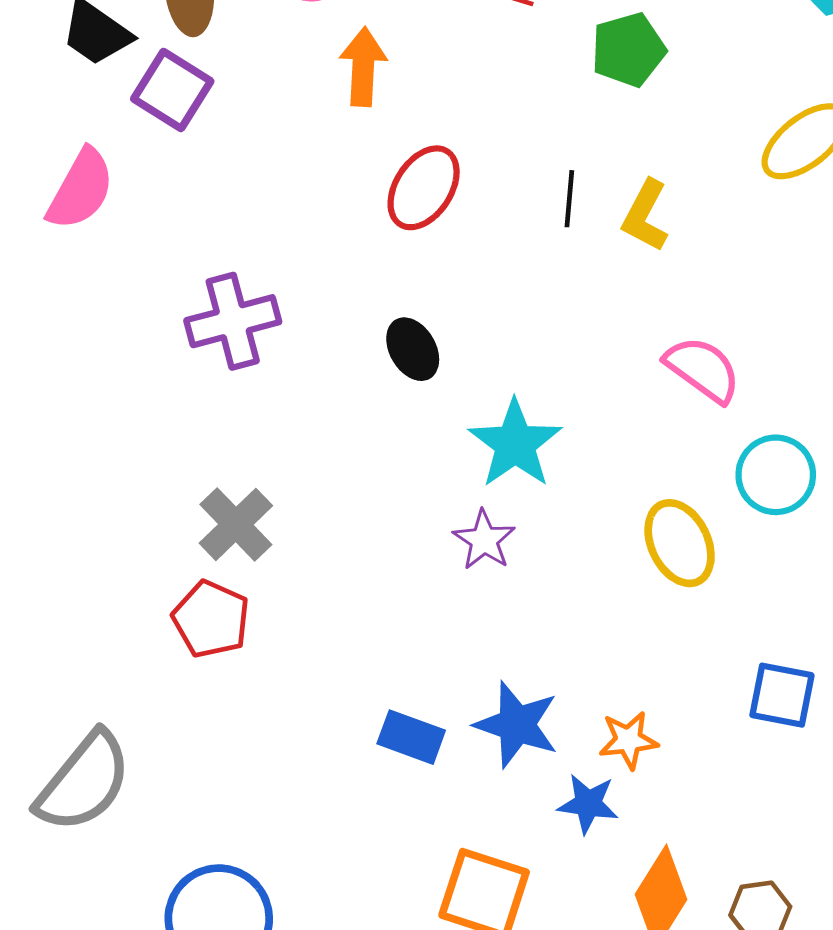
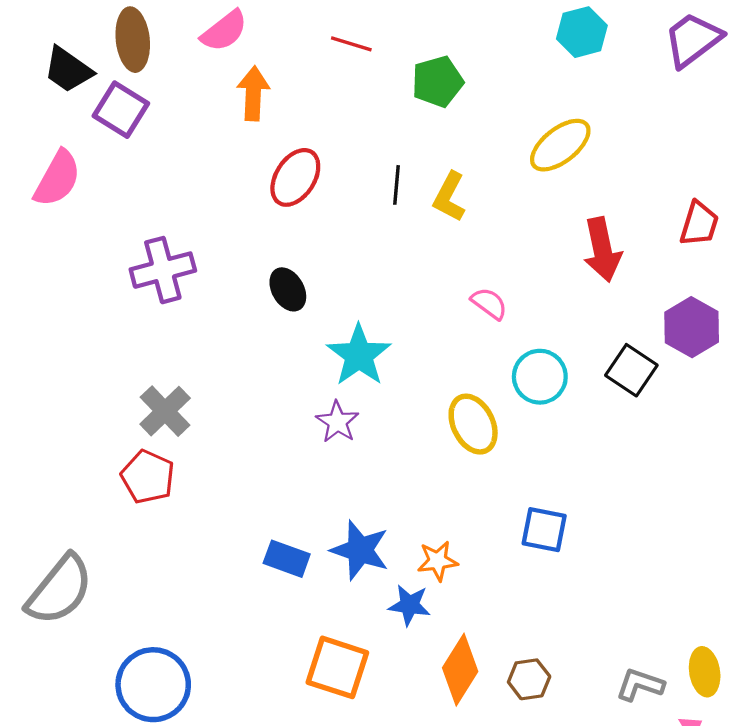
pink semicircle: (703, 369) -> (489, 303), size x0.7

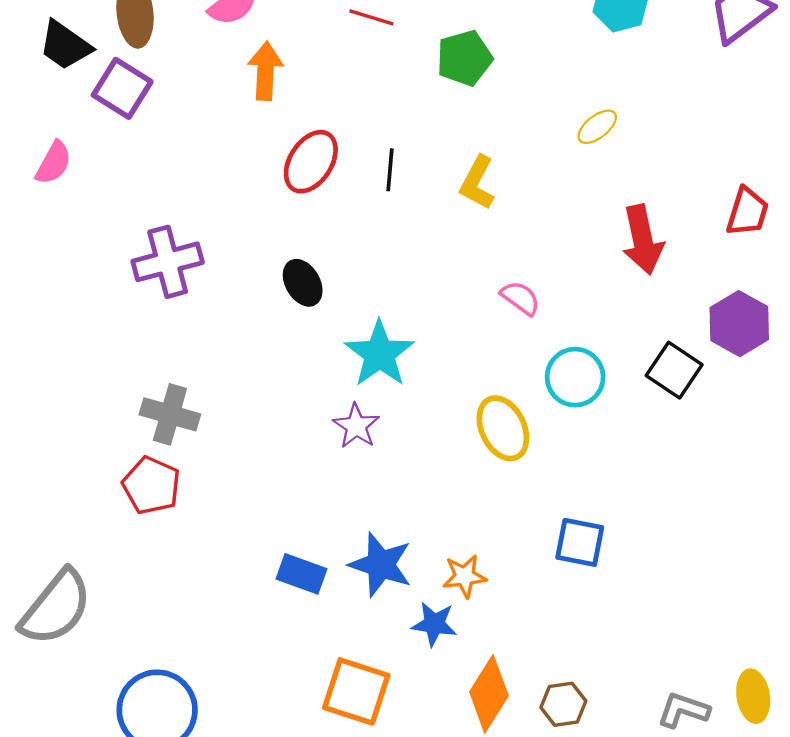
yellow ellipse: (560, 145) -> (597, 127), size x0.6
pink semicircle: (57, 179) -> (53, 163), size x0.7
black line: (397, 185) -> (390, 170), moved
gray cross: (165, 411) -> (170, 414), turned -30

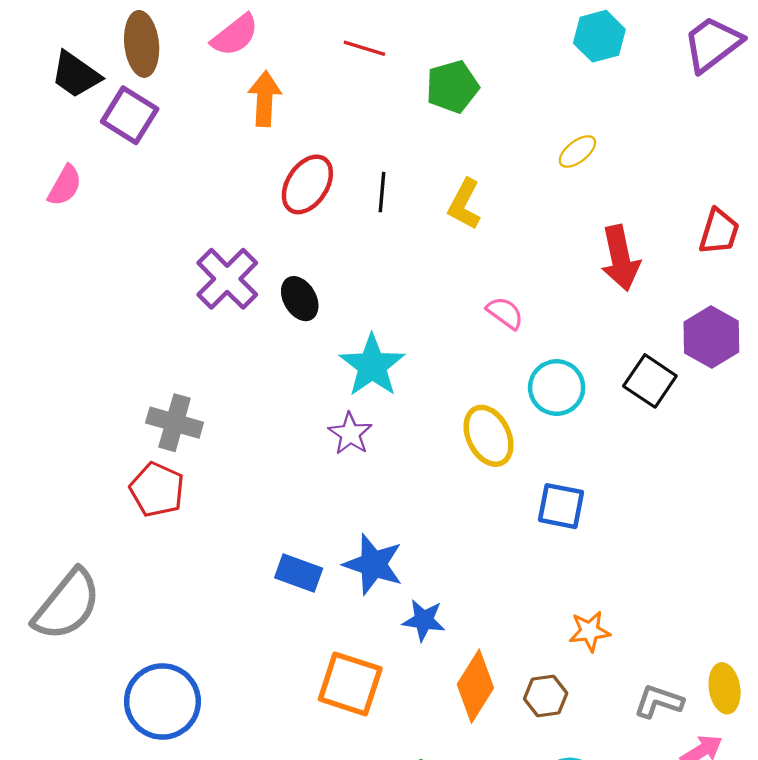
purple cross: (168, 262) -> (227, 279), moved, turned -30
blue square: (580, 542) -> (561, 506), moved
orange star: (464, 576) -> (590, 631), moved

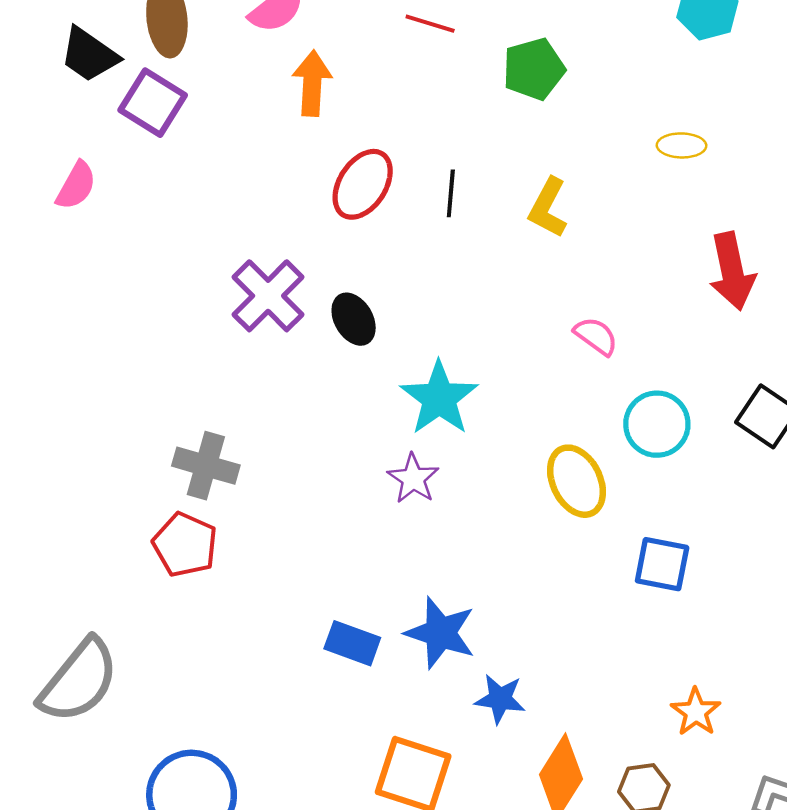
yellow ellipse: (577, 151) -> (682, 145), turned 39
orange star: (590, 631) -> (696, 712), turned -30

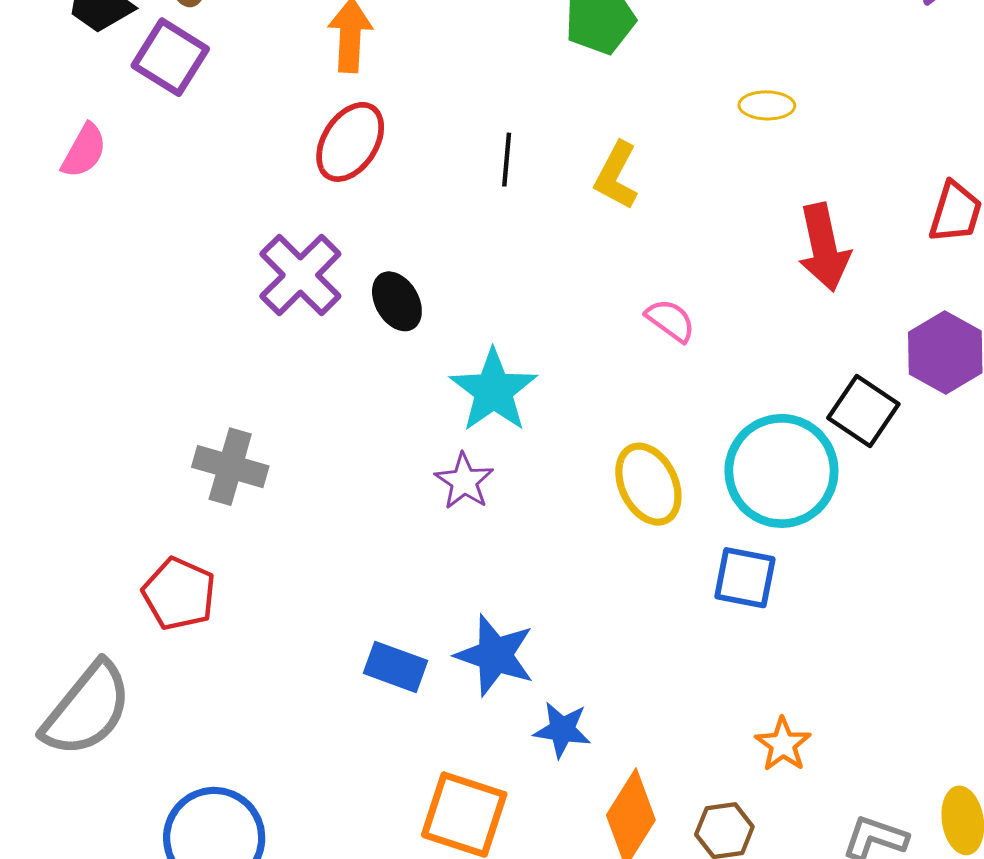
red ellipse: (363, 184) -> (350, 142), moved
cyan circle: (657, 424) -> (781, 471), moved, size x1.5
red pentagon: (185, 545) -> (179, 594), moved

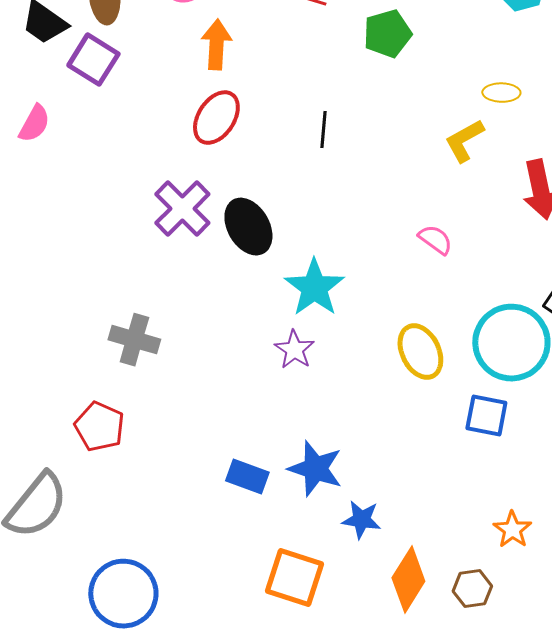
yellow L-shape: (616, 176) -> (464, 141), moved, turned 33
black ellipse: (397, 301) -> (248, 227), size x1.4

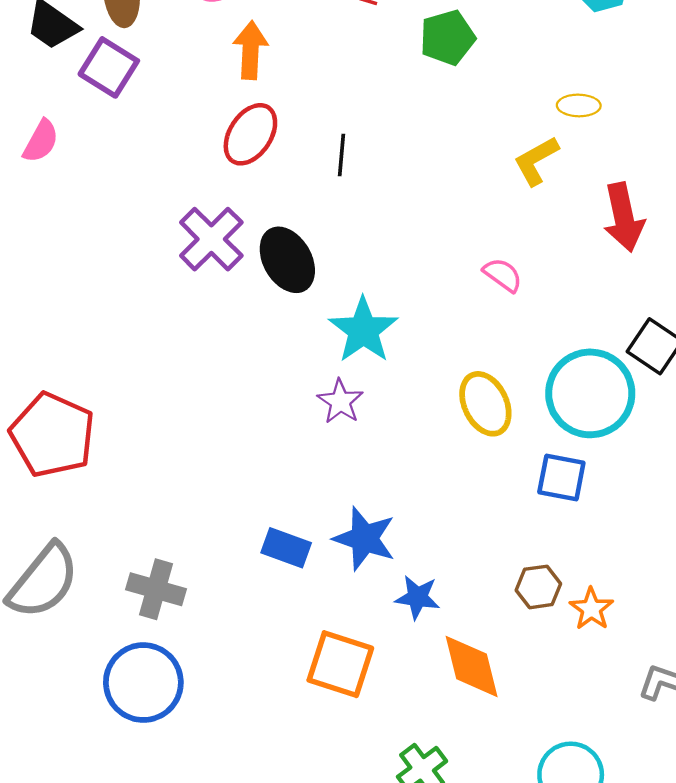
black line: (323, 130) -> (341, 155), moved
gray cross: (134, 340) -> (156, 589), moved
red pentagon: (99, 427) -> (52, 435), moved, size x1.5
orange diamond: (408, 580) -> (472, 666), turned -46
brown hexagon: (472, 589) -> (538, 587), moved

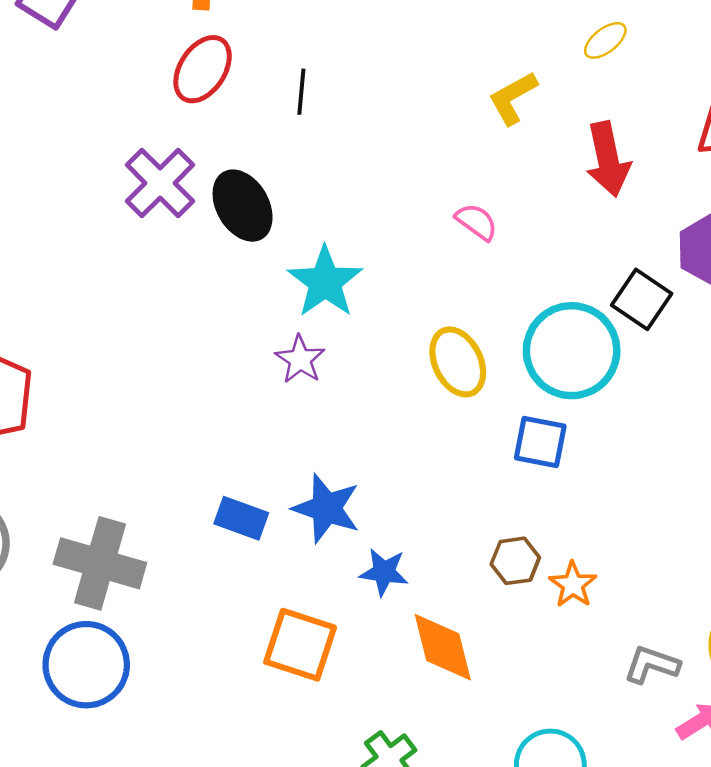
yellow ellipse: (579, 105) -> (605, 40), moved, turned -39
gray cross: (156, 589) -> (100, 563), size x1.4

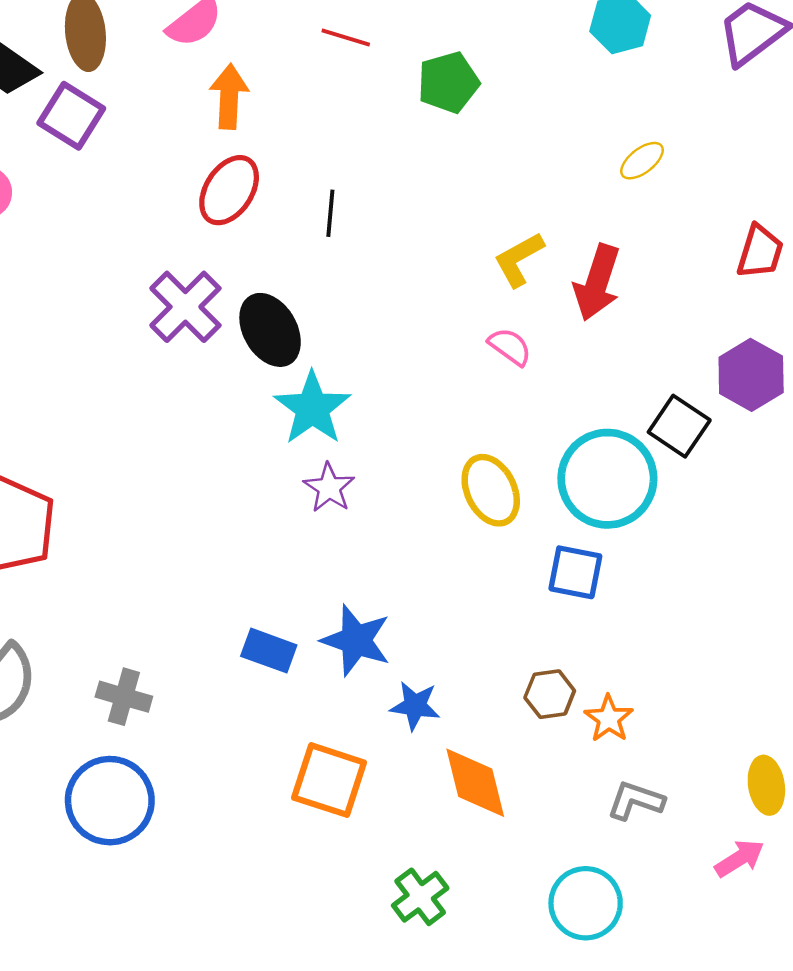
yellow L-shape: (513, 98) -> (519, 259), moved
red arrow: (608, 159) -> (597, 282), moved, turned 30
cyan star: (325, 282) -> (312, 408), moved
gray cross: (100, 563) -> (124, 697), size x0.6
gray L-shape: (652, 665) -> (636, 801), moved

